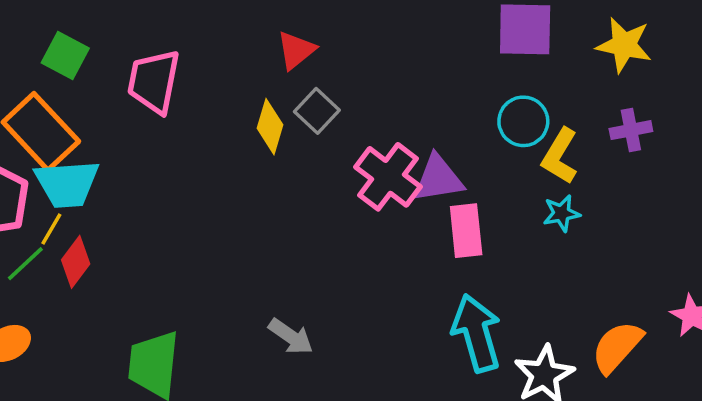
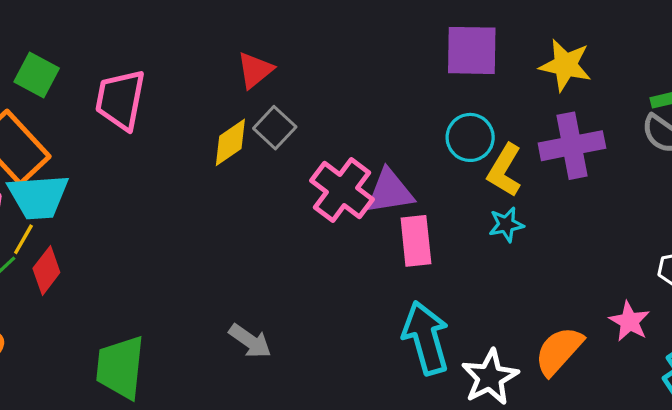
yellow diamond: (270, 127) -> (230, 142), turned 39
purple cross: (631, 130) -> (572, 146), size x1.6

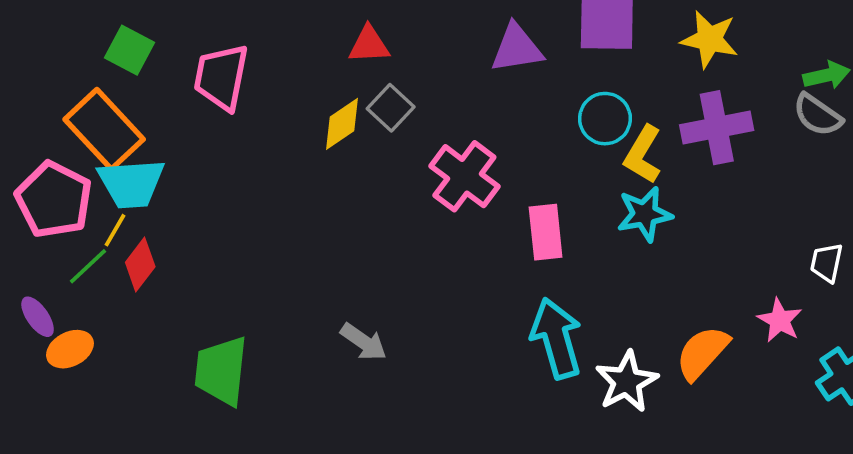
red triangle: (255, 70) -> (369, 45), turned 36
purple triangle: (390, 192) -> (517, 48), moved
cyan star: (506, 224) -> (645, 214), size x1.4

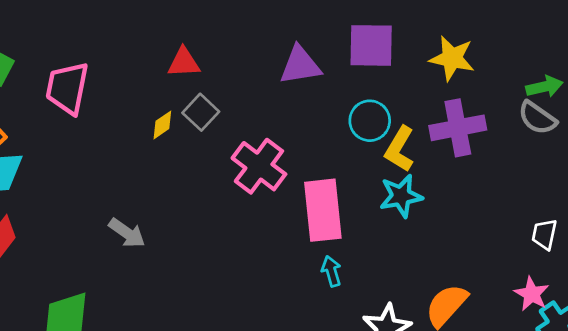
yellow diamond: (342, 124) -> (162, 125), size x0.7
pink rectangle: (546, 232) -> (323, 210), size x1.4
pink star: (780, 320) -> (532, 294), moved
cyan arrow: (556, 338) -> (331, 271), moved, size x0.5
gray arrow: (364, 342) -> (127, 233), moved

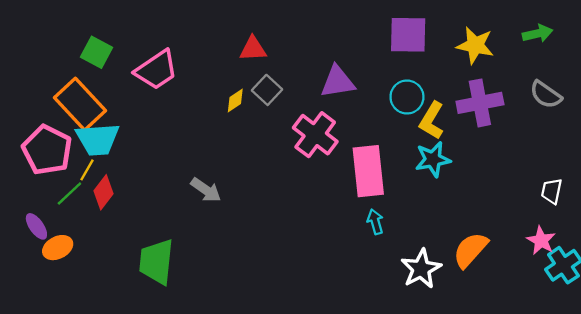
purple triangle: (300, 65) -> (338, 82), moved
green arrow: (544, 87) -> (538, 33), moved
pink trapezoid: (67, 88) -> (156, 70), turned -135

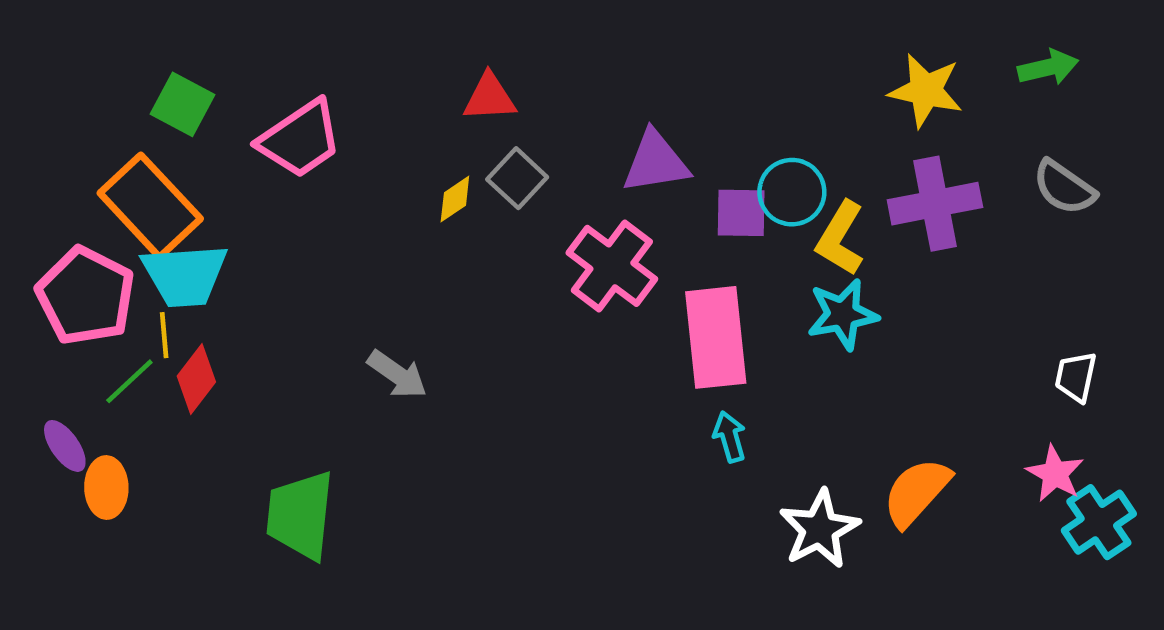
purple square: (408, 35) -> (741, 213), moved, size x0.7
yellow line: (87, 170) -> (164, 335), turned -35
orange ellipse: (58, 248) -> (106, 487), turned -64

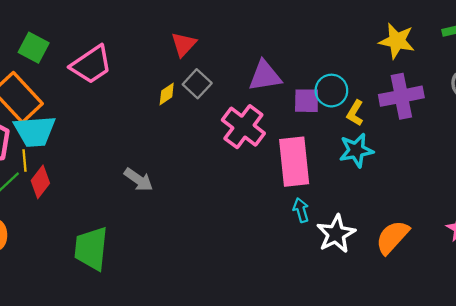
red triangle: (490, 97) -> (184, 44), turned -44
yellow L-shape: (840, 238) -> (355, 113), size x0.7
white star: (820, 529) -> (336, 234), moved

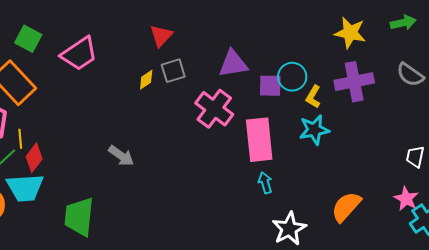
gray square: (197, 84) -> (173, 71), turned 30
cyan trapezoid: (35, 131) -> (25, 188), moved
white star: (336, 234) -> (289, 229), moved

